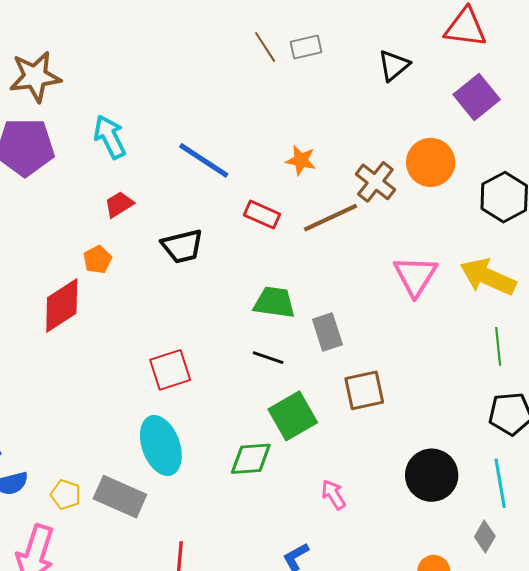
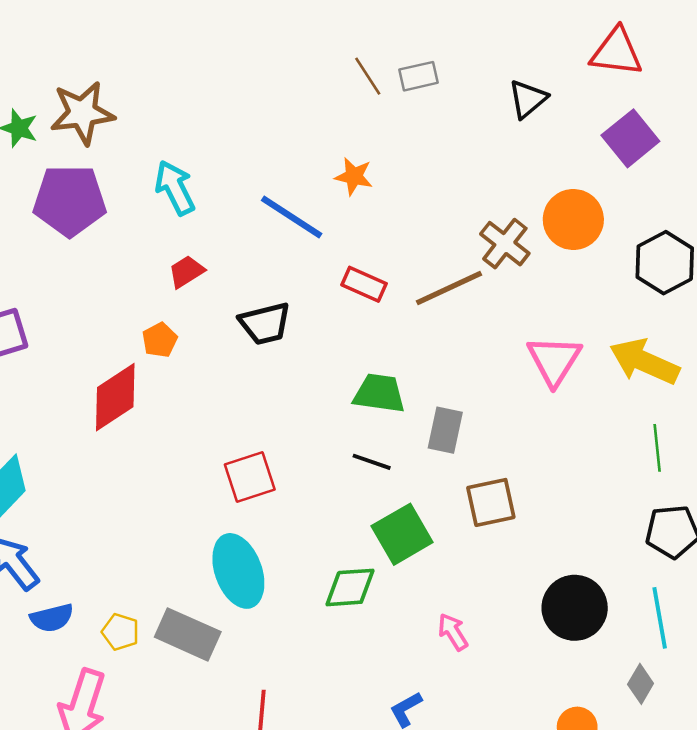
orange star: (301, 160) -> (354, 176), moved
gray rectangle: (327, 332) -> (445, 430), turned 30

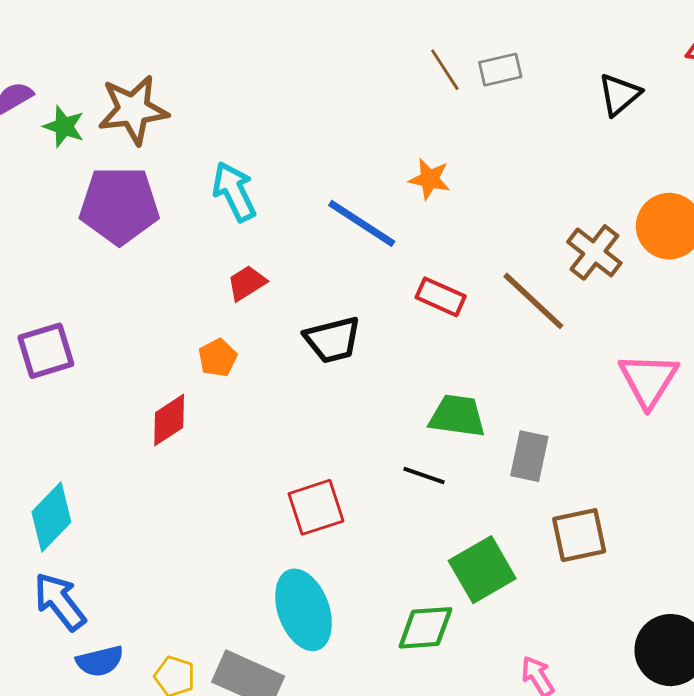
brown line: (449, 288) -> (533, 301), turned 68
red diamond: (115, 397) -> (169, 420), size x0.7
black line: (372, 462) -> (424, 475), moved

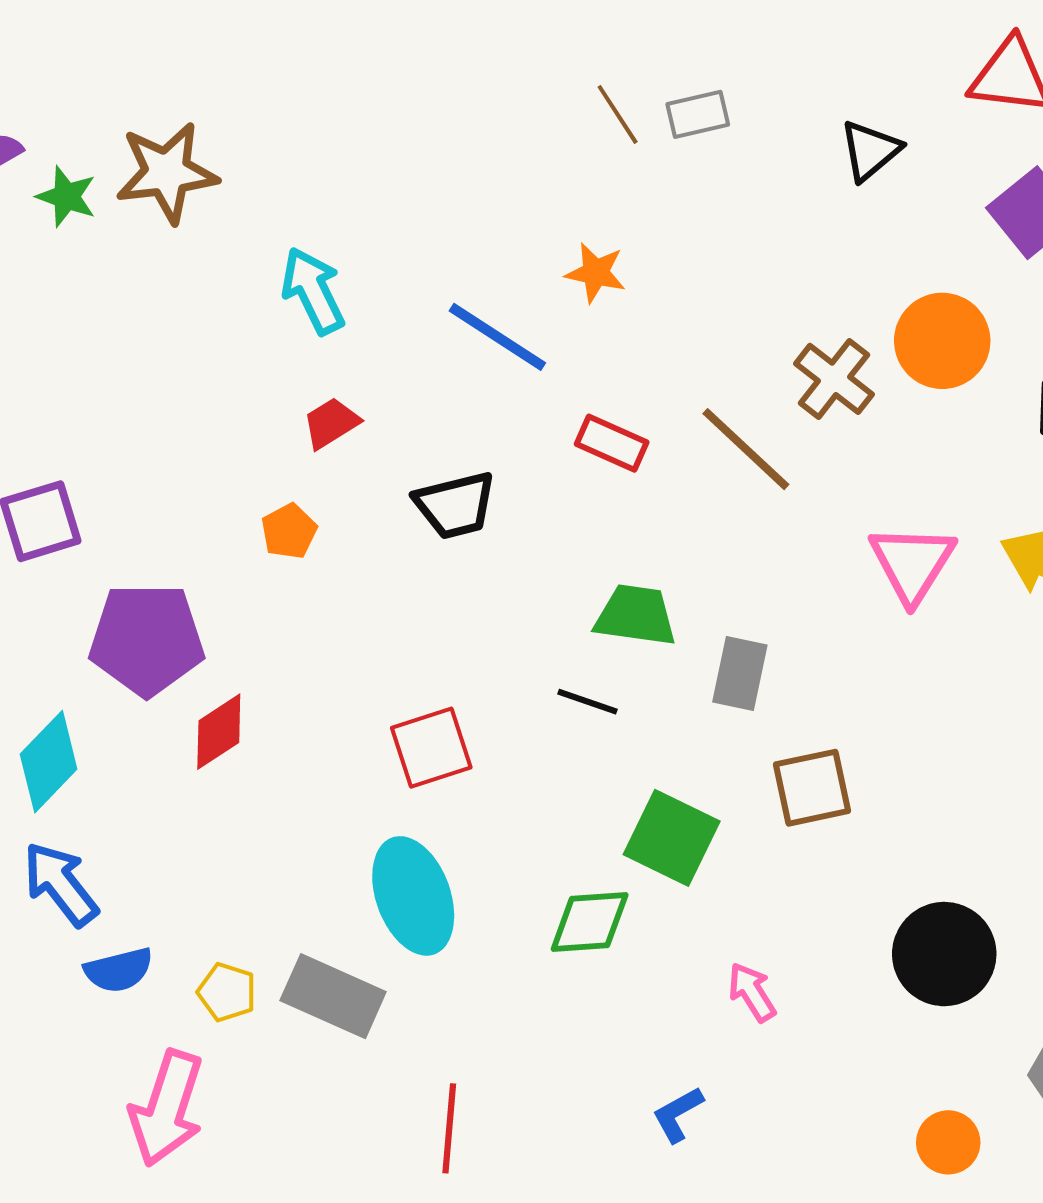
purple pentagon: (119, 205) -> (147, 639), moved
red diamond: (169, 420) -> (219, 732), moved
green square: (482, 570) -> (672, 838), turned -34

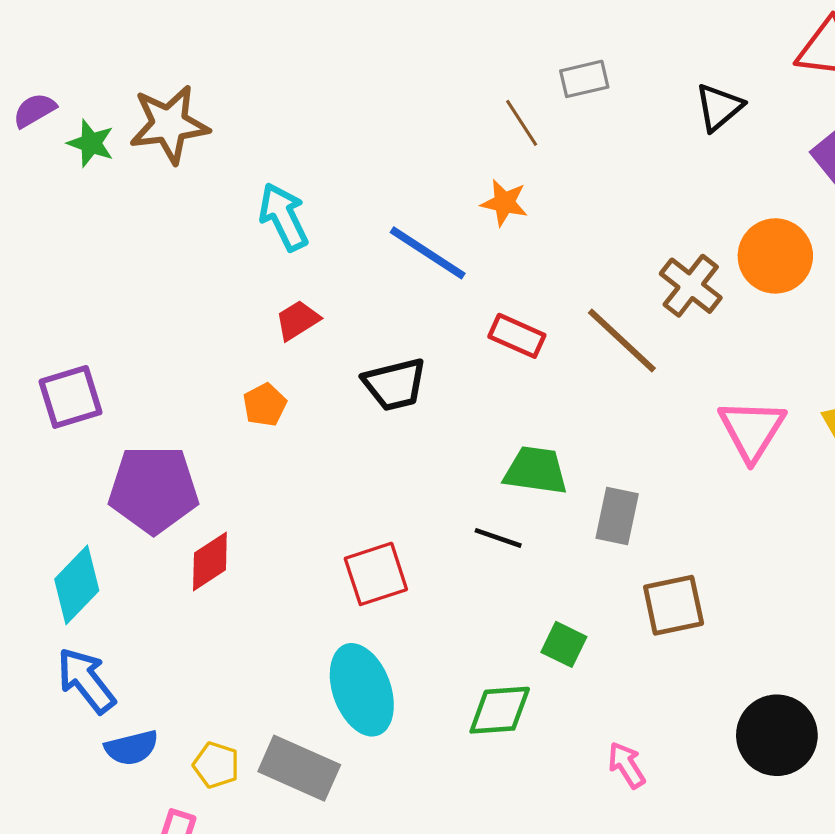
brown line: (618, 114) -> (522, 123), moved
green square: (672, 838) -> (564, 644), size x0.6

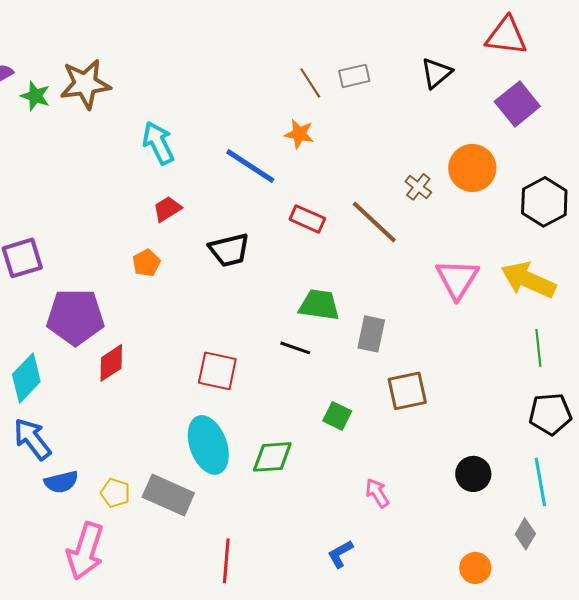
gray rectangle: (584, 79) -> (354, 76), moved
brown cross: (691, 286) -> (418, 187), size x0.7
red square: (376, 574) -> (217, 371), turned 30
green diamond: (500, 710) -> (272, 457), moved
black circle: (777, 735) -> (473, 474), size x0.7

